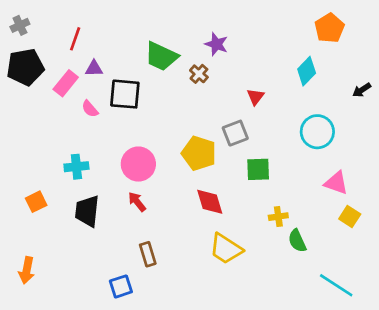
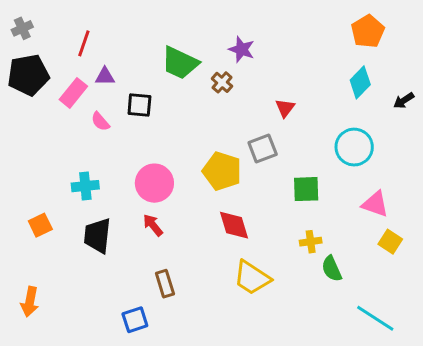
cyan diamond: (307, 71) -> (360, 82), moved
black square: (125, 94) -> (139, 105), size x0.7
green square: (258, 169) -> (306, 189), moved

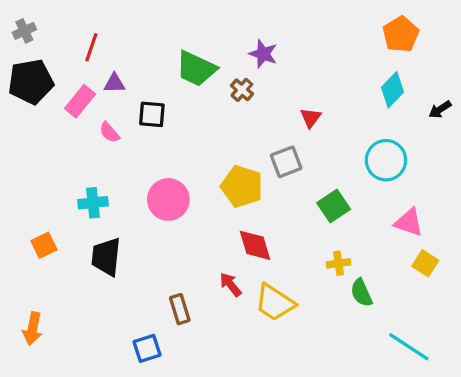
green square: (306, 189) -> (334, 206), turned -32
red arrow: (153, 225) -> (230, 285), moved

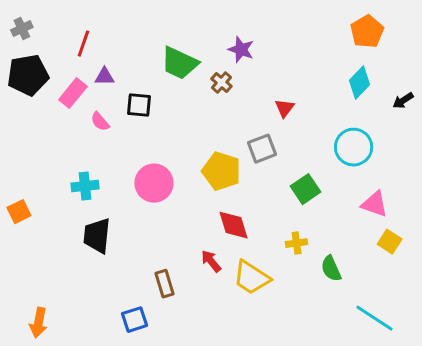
orange square: (44, 245) -> (19, 212), moved
yellow cross: (339, 263) -> (297, 243), moved
orange arrow: (32, 329) -> (38, 323), moved

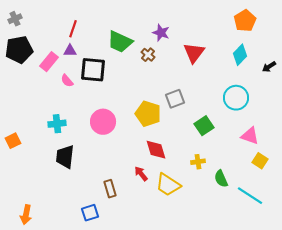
red line: (83, 44) -> (73, 29), moved
black square: (139, 105) -> (93, 70), size x1.5
red triangle: (285, 108) -> (194, 53), moved, size x1.6
cyan line: (375, 318) -> (250, 196), moved

